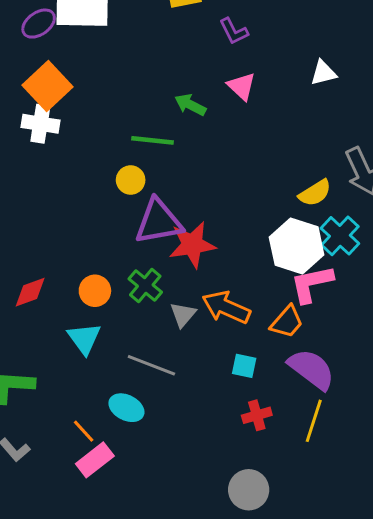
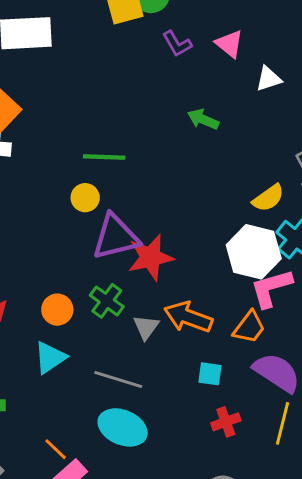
pink triangle: (242, 86) -> (229, 44), moved
green arrow: (190, 105) -> (203, 119), moved
cyan triangle: (84, 339) -> (50, 358), turned 36
cyan ellipse: (126, 408) -> (123, 427), moved, size x1.4

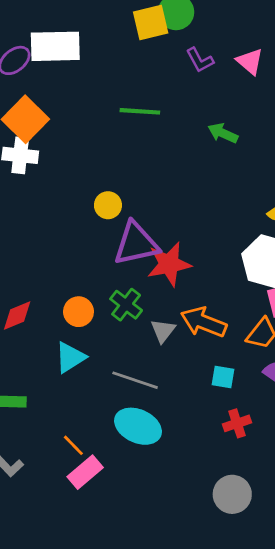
green line: (104, 157) -> (140, 111), moved

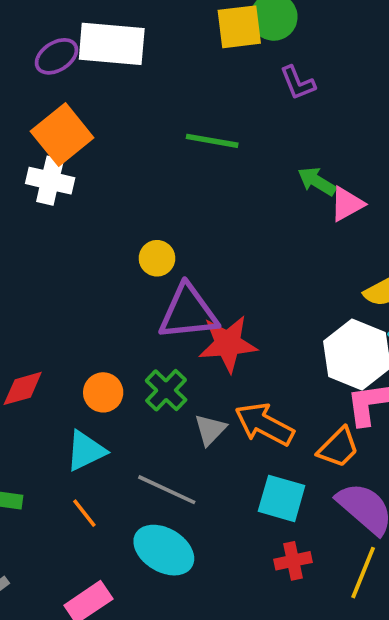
pink triangle: (250, 61) -> (347, 204), moved, turned 44
cyan square: (223, 377) -> (282, 498), size x1.5
orange line: (73, 445) -> (84, 513), moved

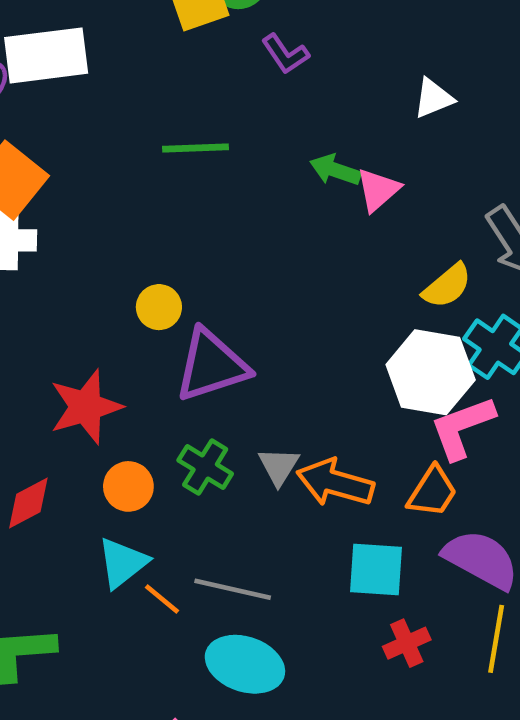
red star: (228, 344) -> (86, 407), moved
gray triangle: (210, 430) -> (279, 466), moved
orange line: (84, 513) -> (162, 599), moved

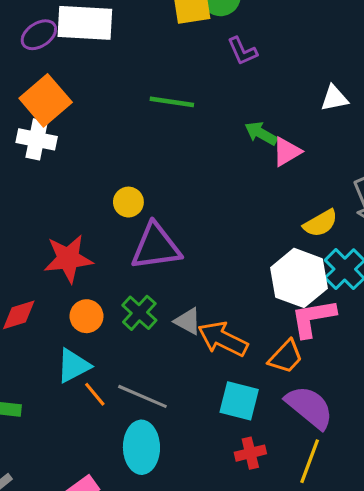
gray triangle: (279, 466) -> (188, 321), turned -44
cyan ellipse: (245, 664) -> (141, 447), turned 60

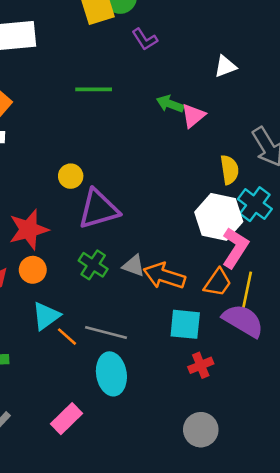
yellow semicircle: (320, 223) -> (229, 170), turned -60
orange circle: (86, 316) -> (33, 270), moved
pink L-shape: (313, 318) -> (235, 248), turned 141
yellow line: (310, 461) -> (247, 290), moved

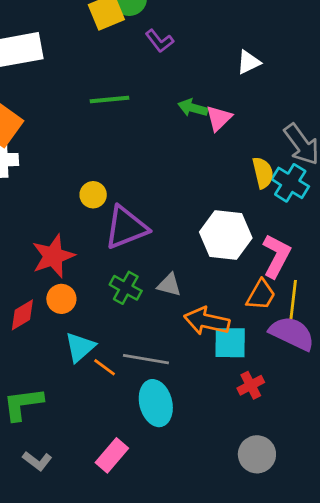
cyan cross: (255, 204) -> (290, 183), moved
white hexagon: (219, 217) -> (226, 235), moved
orange arrow: (164, 276) -> (207, 321), moved

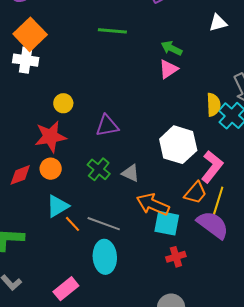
pink triangle: (219, 118) -> (168, 69), moved
yellow circle: (93, 195) -> (63, 103), moved
purple triangle: (126, 227) -> (107, 126), size x0.7

